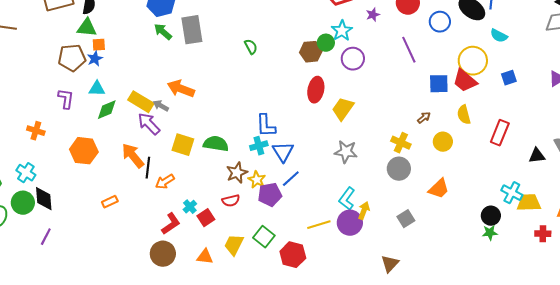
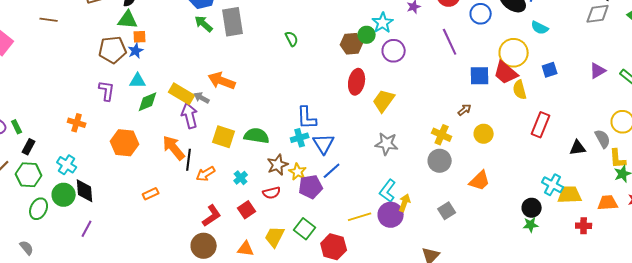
yellow semicircle: (464, 115) -> (520, 90), moved
purple arrow: (149, 124) -> (190, 116), turned 30
cyan cross: (190, 207) -> (241, 178), moved

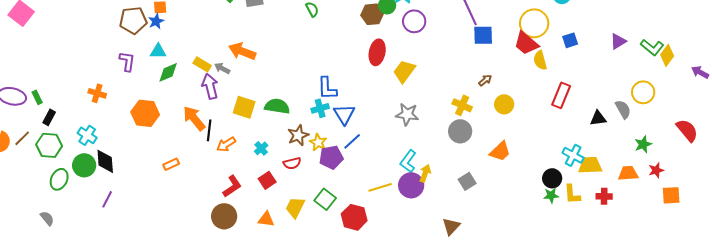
blue square: (480, 76) -> (483, 35), moved
yellow rectangle: (182, 94) -> (202, 64), size x0.7
yellow L-shape: (618, 159) -> (572, 194), moved

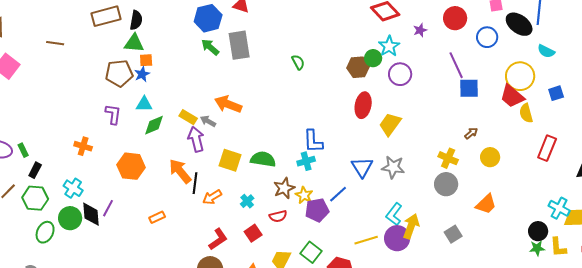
blue triangle: (344, 114) -> (362, 167), moved
yellow arrow: (425, 173) -> (411, 226), size x1.4
purple line: (107, 199) -> (108, 208), moved

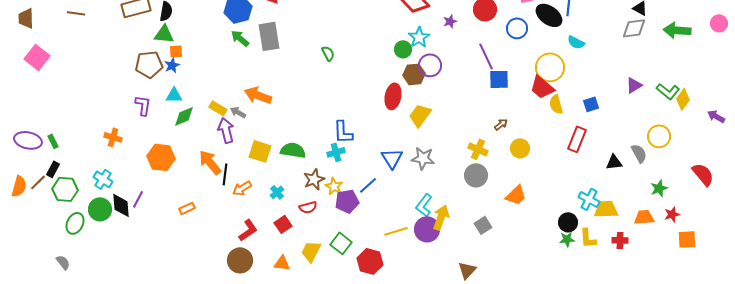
brown line: (55, 43) -> (76, 13), moved
brown hexagon: (358, 67) -> (414, 74), moved
blue square: (556, 93) -> (591, 104), moved
black rectangle: (35, 170) -> (53, 169), moved

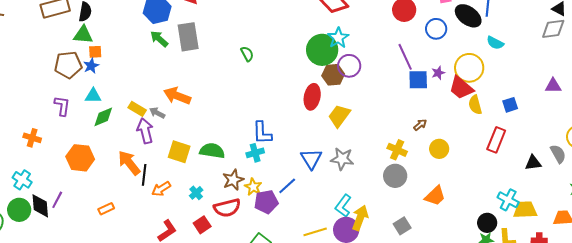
purple star: (450, 21) -> (438, 73), moved
green circle: (403, 49) -> (322, 50), size x1.8
purple triangle: (634, 85) -> (553, 86), turned 30
red semicircle: (308, 207) -> (227, 208), size x1.5

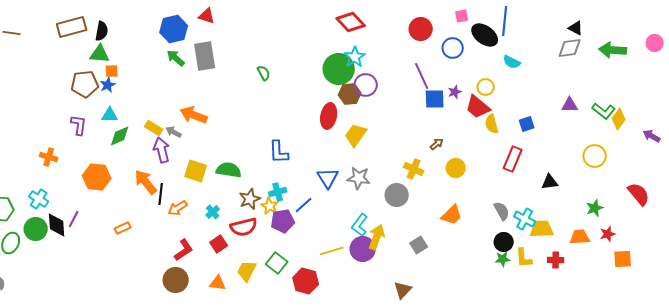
yellow circle: (469, 68) -> (486, 87), size x0.6
cyan cross: (255, 153) -> (278, 192), moved
gray semicircle: (558, 154) -> (502, 211), moved
gray circle: (395, 176) -> (397, 195), moved

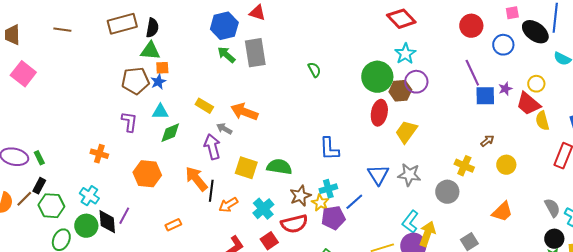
green circle: (339, 69) -> (377, 77), moved
yellow rectangle: (154, 128) -> (204, 106), moved
cyan cross: (213, 212) -> (263, 209), size x1.5

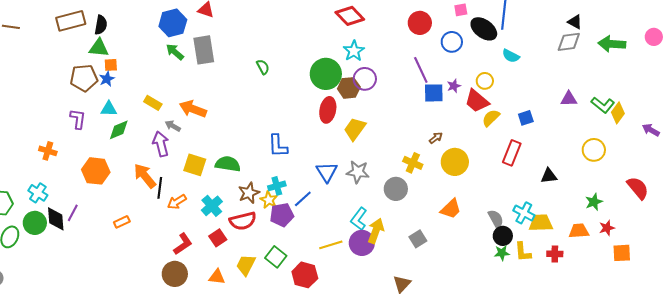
yellow semicircle: (542, 121) -> (491, 118), turned 60
yellow circle: (506, 165) -> (455, 162), size x1.4
gray semicircle: (552, 208) -> (496, 219), moved

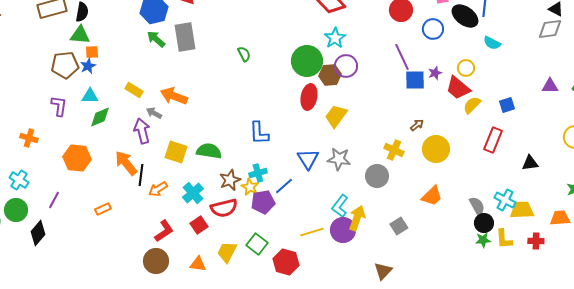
black diamond: (56, 219) -> (38, 233), moved, turned 45

